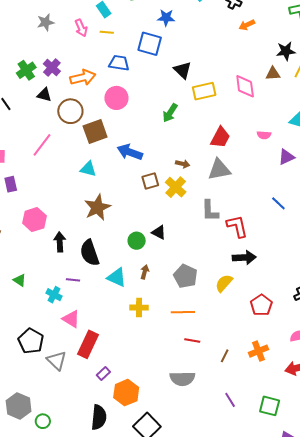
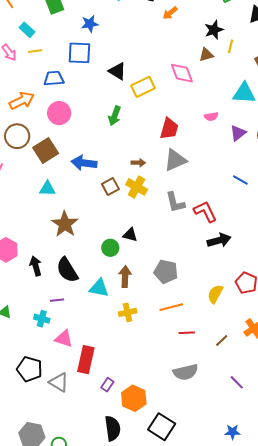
brown arrow: (145, 272) -> (125, 276), size x1.5
yellow semicircle: (224, 283) -> (215, 294), moved
brown line: (225, 356) -> (222, 341), turned 32

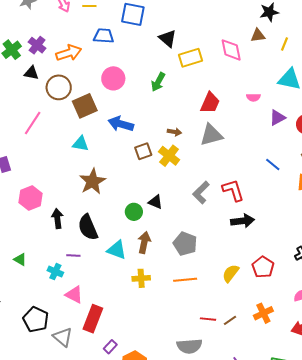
yellow line: (231, 46) -> (284, 44), moved
pink circle: (59, 113) -> (113, 78), moved
gray L-shape: (175, 202) -> (201, 193), moved, turned 50
red line: (187, 333) -> (208, 319), moved

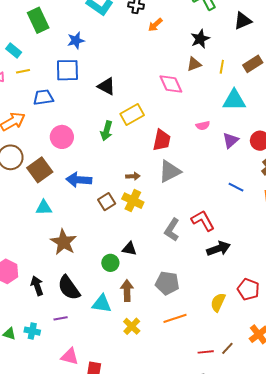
yellow rectangle: (191, 58) -> (132, 115), moved
cyan cross: (55, 272) -> (32, 331), moved
yellow cross: (141, 278) -> (132, 326), turned -30

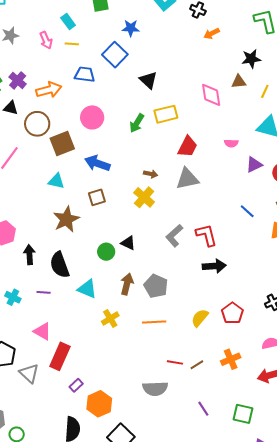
blue square: (67, 70) -> (115, 55), turned 30
brown square: (107, 202) -> (97, 197), moved
brown arrow: (127, 291) -> (127, 284), moved

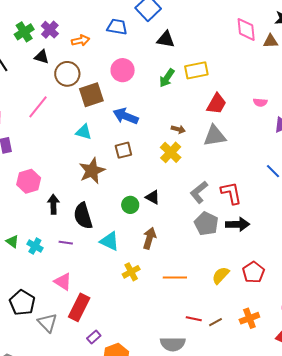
black triangle: (148, 80) -> (166, 39), moved, turned -36
orange arrow: (49, 90) -> (81, 40), size x0.7
pink diamond: (211, 95) -> (246, 29), moved
gray pentagon: (156, 286) -> (206, 224), moved

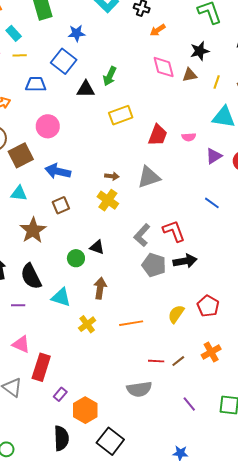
green arrow: (167, 78) -> (110, 76), moved
red trapezoid: (217, 104) -> (158, 135), moved

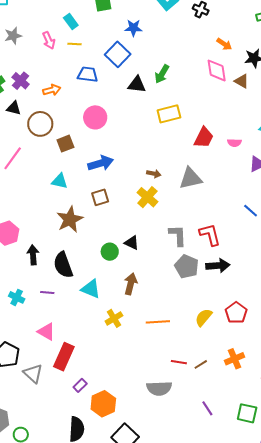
orange arrow: (158, 30) -> (224, 44), moved, turned -119
brown triangle: (190, 75) -> (242, 81), turned 35
brown square: (21, 155) -> (65, 144), size x0.7
blue arrow: (58, 171) -> (101, 163), turned 145
gray L-shape: (142, 235) -> (178, 235), turned 130

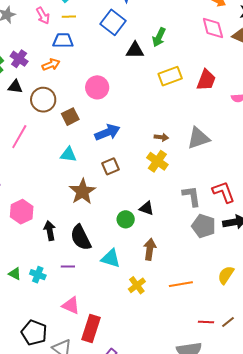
blue trapezoid: (87, 74) -> (63, 41), moved
red trapezoid: (204, 138) -> (206, 80), moved

